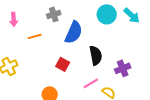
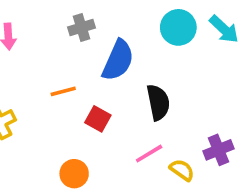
orange line: (35, 36) -> (63, 91), moved
purple cross: (123, 68) -> (219, 150), moved

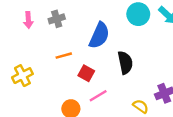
gray cross: (81, 27) -> (57, 19), moved
pink line: (149, 154) -> (98, 96), moved

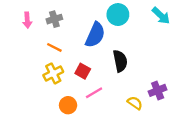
cyan circle: (138, 14) -> (118, 15), moved
orange line: (64, 56) -> (54, 47), moved, turned 42
yellow cross: (22, 76) -> (53, 73), moved

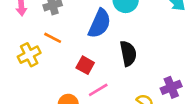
yellow cross: (53, 73) -> (29, 55), moved

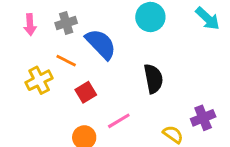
blue semicircle: (100, 23) -> (101, 44), moved, turned -68
red square: (85, 65) -> (86, 92), moved, turned 30

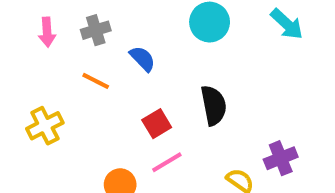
blue semicircle: (101, 44) -> (142, 59), size x0.6
yellow cross: (39, 80) -> (45, 126), moved
red square: (86, 92) -> (157, 124), moved

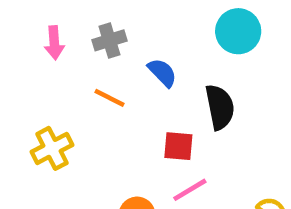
black semicircle: (214, 105) -> (220, 107), moved
red square: (157, 124) -> (178, 146), turned 36

